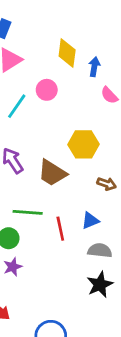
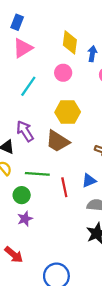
pink circle: (47, 90) -> (63, 73), moved
yellow hexagon: (83, 144) -> (68, 112), moved

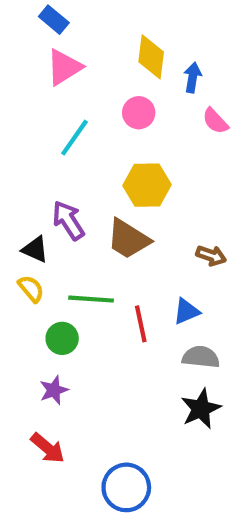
blue rectangle: (17, 22) -> (54, 20), turned -72
purple star: (25, 219) -> (54, 390), moved

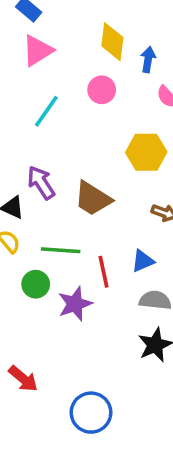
yellow hexagon: (147, 185) -> (146, 152), moved
purple star: (54, 390) -> (75, 304), moved, size x1.4

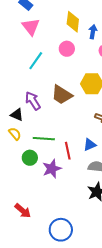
pink triangle: (37, 51) -> (31, 27), turned -36
brown trapezoid: (93, 199) -> (62, 95), moved

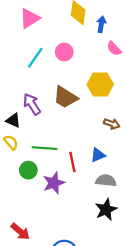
pink triangle: (31, 27) -> (30, 18), turned 36
pink circle: (67, 49) -> (64, 52), moved

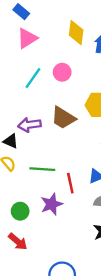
purple arrow: (32, 104) -> (29, 125), turned -65
green circle: (28, 170) -> (20, 211), moved
red arrow: (20, 232) -> (18, 242), moved

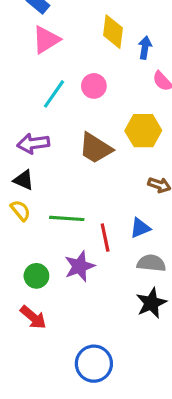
purple arrow: (29, 125) -> (33, 143), moved

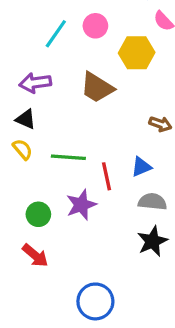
yellow hexagon: (143, 131) -> (137, 53), moved

